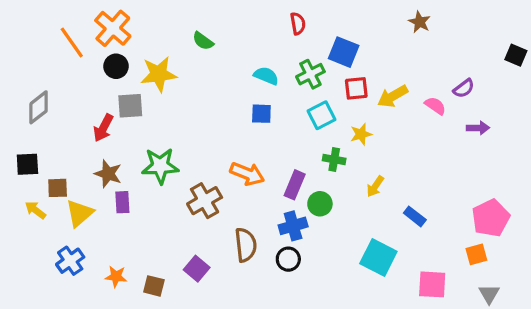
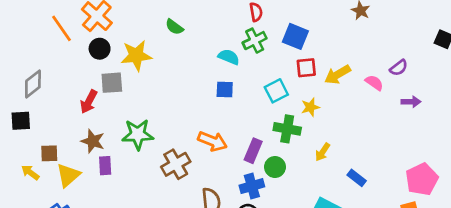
green cross: (310, 74) -> (255, 41), moved
green cross: (334, 160) -> (287, 129), size x1.4
black square: (27, 164) -> (21, 121), moved

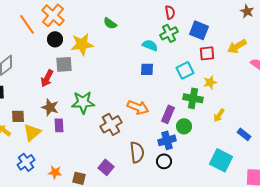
yellow arrow: (338, 75) -> (237, 46), moved

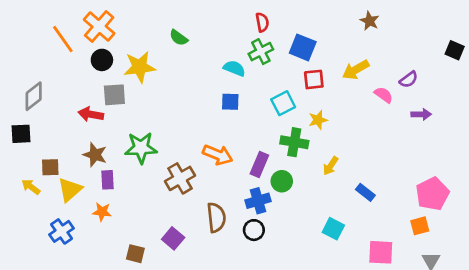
red arrow: (47, 78) -> (91, 114), turned 72
cyan square: (221, 160) -> (333, 229), size x0.7
orange star: (55, 172) -> (102, 212), moved

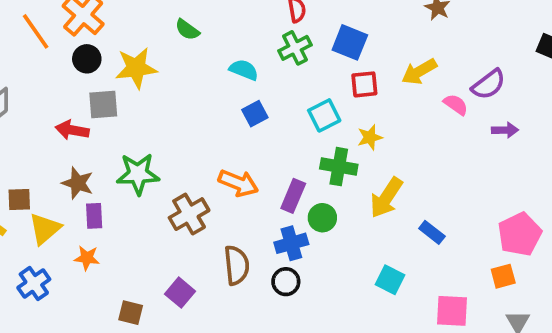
cyan semicircle: (234, 68) -> (244, 70), moved
purple semicircle: (409, 79) -> (489, 84), size x1.4
blue square: (230, 102) -> (255, 114), turned -30
yellow arrow: (331, 166) -> (386, 198), size x1.6

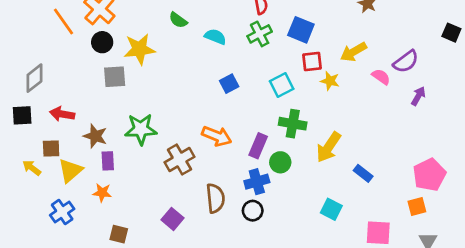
cyan semicircle: (244, 70) -> (215, 37), moved
red arrow: (72, 130) -> (62, 114), moved
purple arrow: (505, 130) -> (418, 96), turned -60
yellow star: (370, 137) -> (330, 81), moved, turned 30
brown square: (131, 313) -> (119, 234), moved

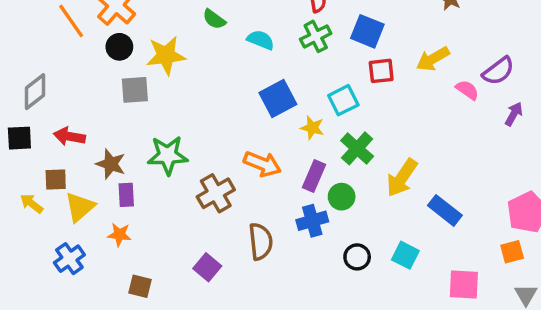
yellow star: (330, 81) -> (312, 128), moved
blue square: (229, 84) -> (278, 98), size x1.5
green cross: (293, 124) -> (357, 148), turned 32
blue rectangle: (363, 173) -> (445, 210), size x1.4
black circle: (253, 211) -> (357, 257), moved

